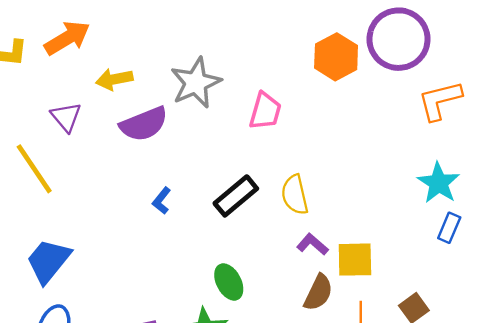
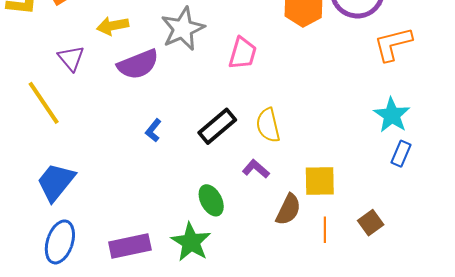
purple L-shape: (312, 244) -> (256, 169), moved

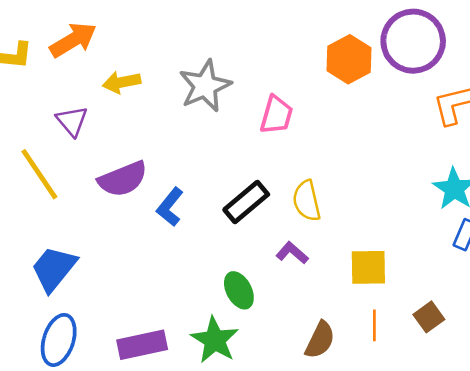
purple semicircle: (138, 64) -> (123, 179), moved
blue L-shape: (153, 130) -> (170, 207), size x1.4
brown semicircle: (288, 209) -> (320, 340), moved

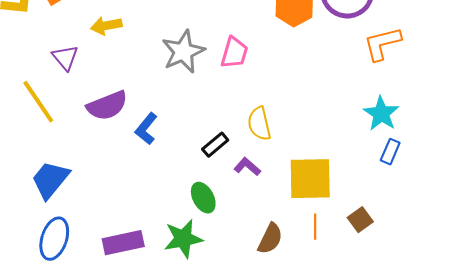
gray star: (205, 86) -> (183, 52), moved
black rectangle: (246, 202) -> (215, 145), moved, size x0.7
yellow square: (368, 267) -> (310, 179), size x1.4
green star: (215, 340) -> (183, 239), turned 30

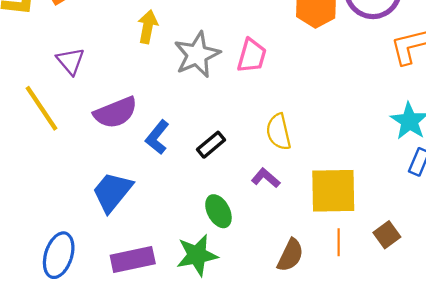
yellow arrow: (106, 26) -> (148, 27), moved, turned 112
black rectangle: (215, 145) -> (211, 145), moved
blue trapezoid: (50, 180) -> (112, 192), moved

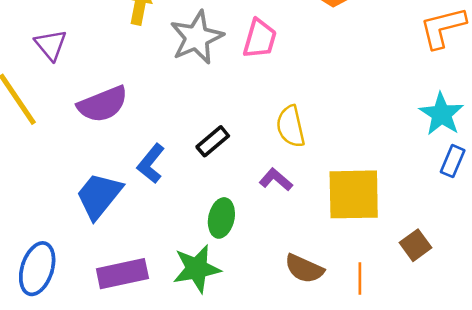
blue L-shape: (157, 137) -> (151, 164), moved
green ellipse: (218, 211) -> (221, 218), turned 40
orange line: (339, 242) -> (360, 279), moved
brown semicircle: (290, 255) -> (304, 269), turned 88

